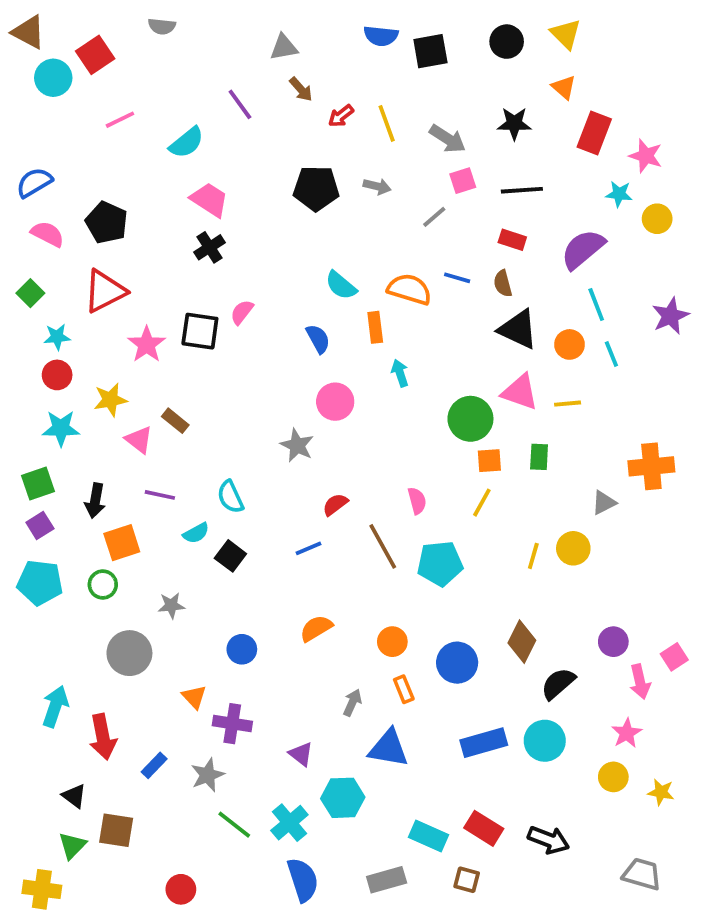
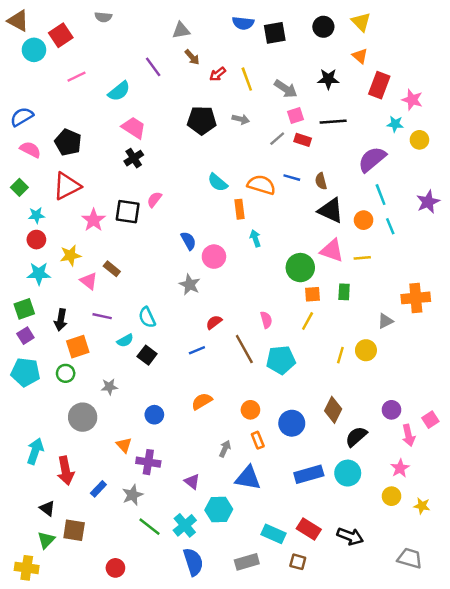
red rectangle: (512, 240) -> (303, 140), moved
blue semicircle: (318, 339) -> (188, 241), moved

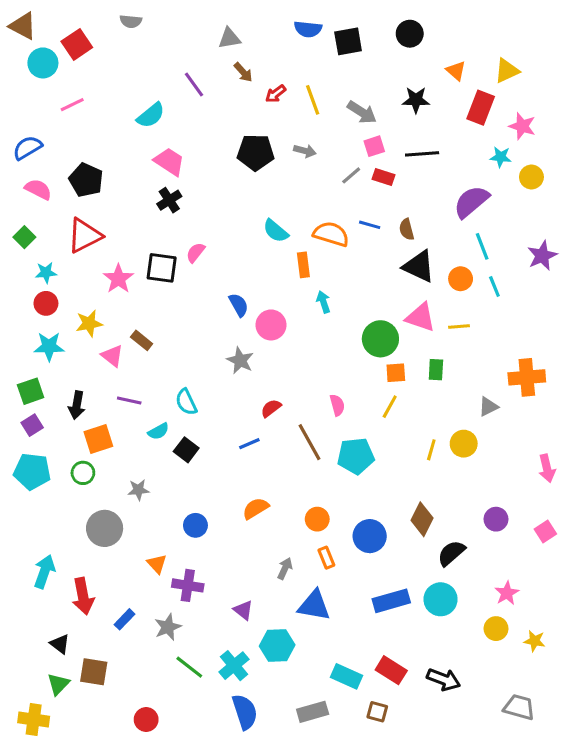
yellow triangle: (361, 22) -> (507, 71), moved, turned 50
pink line: (77, 77) -> (72, 105), moved
pink arrow: (409, 435) -> (547, 468), moved

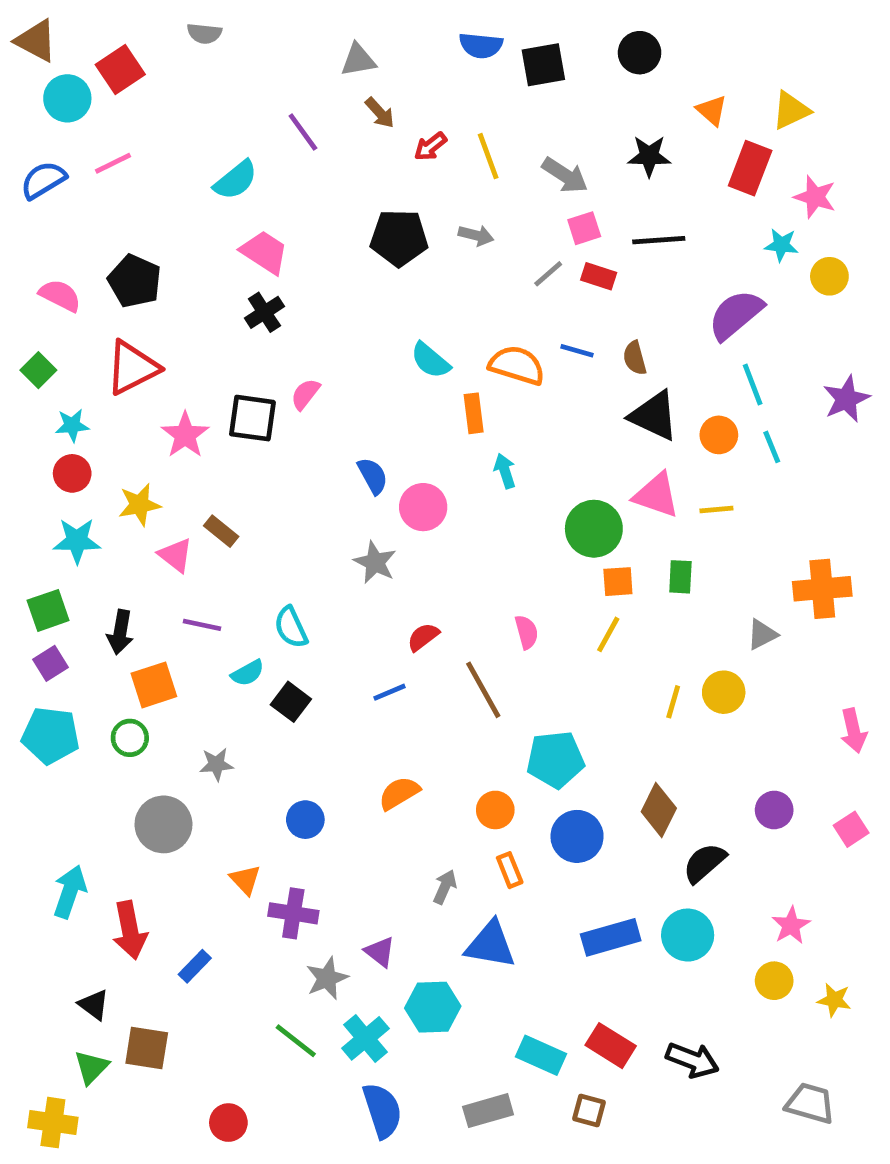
blue semicircle: (27, 148) -> (43, 180), moved
cyan pentagon: (356, 456) -> (555, 760), moved
gray star: (168, 627) -> (327, 978), moved

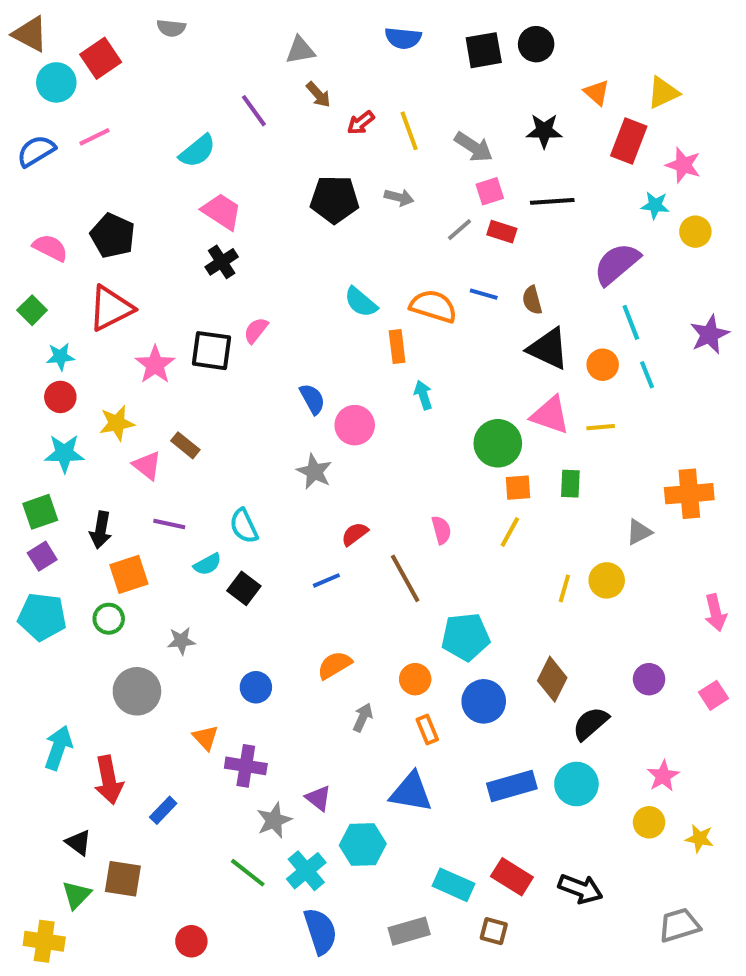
black square: (543, 65) -> (484, 50), moved
gray arrow: (445, 887) -> (363, 717), moved
gray trapezoid: (810, 1103) -> (679, 925), turned -33

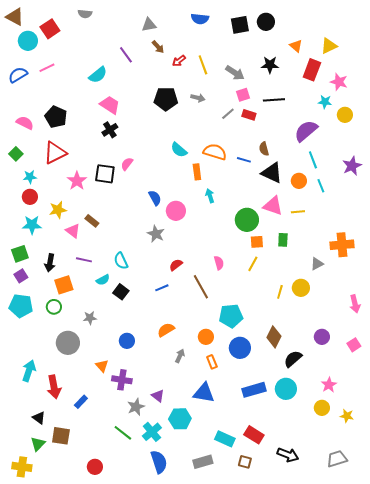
blue line: (484, 294) -> (244, 160), moved
black arrow: (580, 889) -> (288, 455), moved

